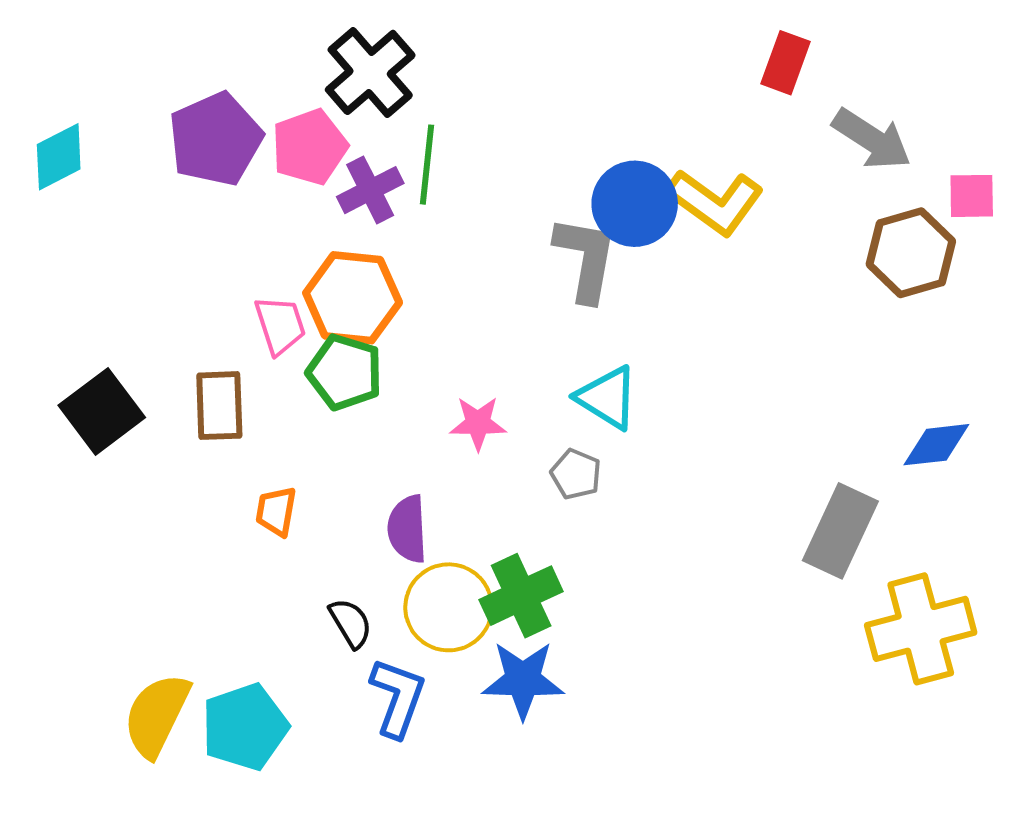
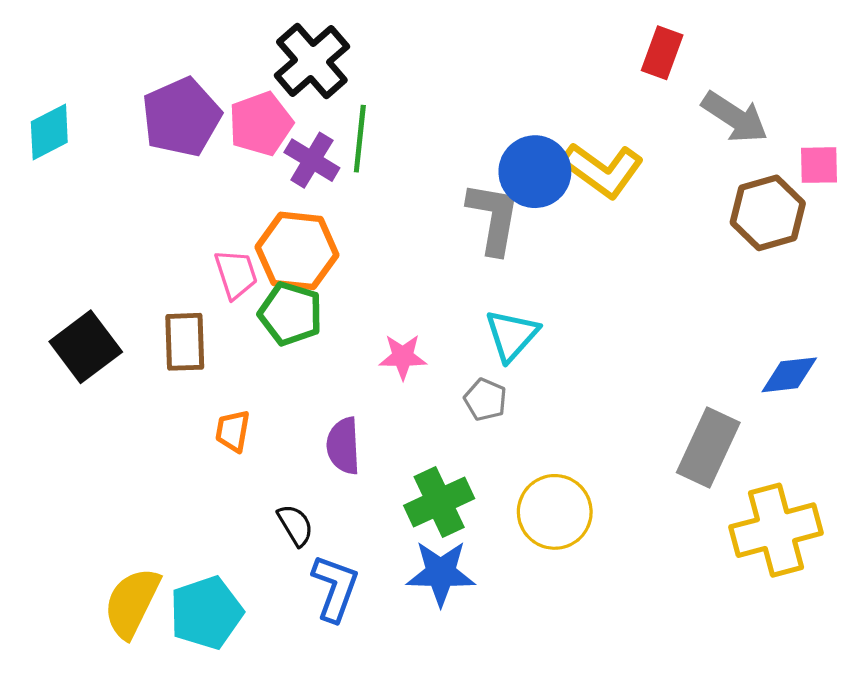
purple cross: (370, 190) -> (312, 160), turned -32
cyan triangle: (607, 398) -> (512, 335), turned 40
yellow circle: (449, 607) -> (555, 512), moved

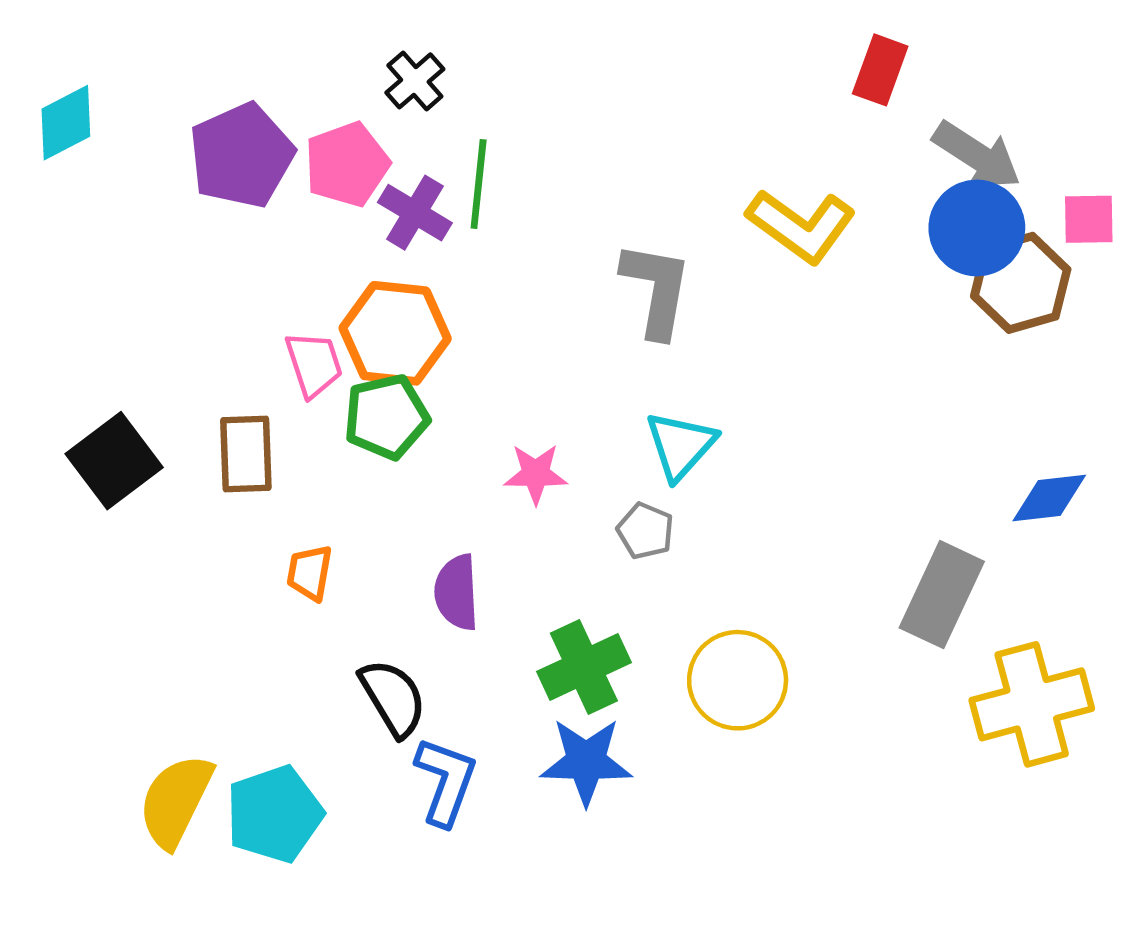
black cross: (312, 61) -> (415, 81), size x0.6
cyan diamond: (49, 132) -> (66, 123), moved
blue circle: (535, 172) -> (977, 228), moved
green pentagon: (290, 314) -> (386, 417), turned -30
black semicircle: (295, 525) -> (393, 698), size x1.4

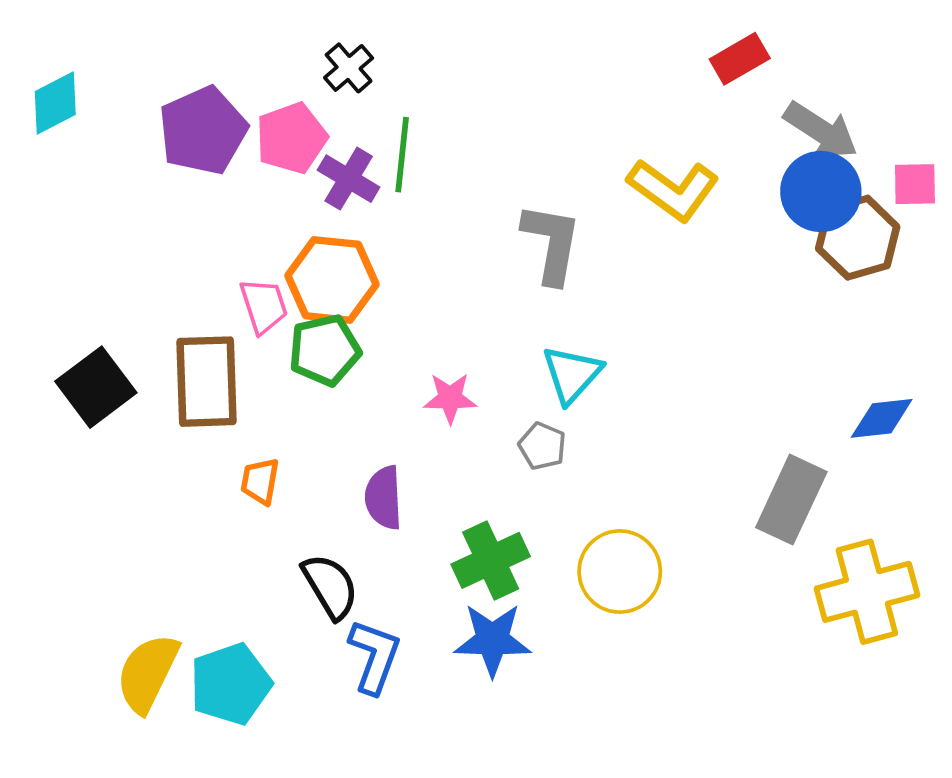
red rectangle: (880, 70) -> (740, 59), turned 40
brown rectangle: (246, 454) -> (207, 382), size x1.4

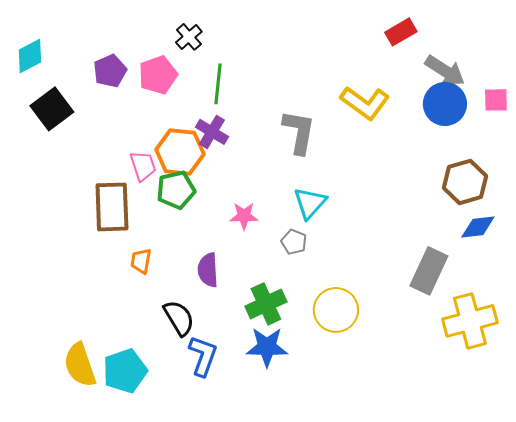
purple pentagon: (203, 131) -> (110, 71), size x0.7
purple cross: (349, 179) -> (212, 132), moved
brown hexagon: (858, 238) -> (465, 182), moved
black square: (96, 387) -> (52, 109), moved
yellow semicircle: (148, 673) -> (80, 365), turned -45

